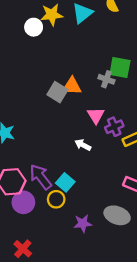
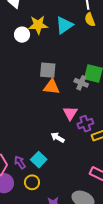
gray square: (57, 92) -> (48, 70), moved, turned -30
purple arrow: (41, 177) -> (20, 162), size x0.6
cyan square: (65, 182) -> (39, 160), moved

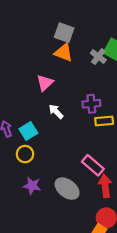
pink triangle: (70, 113) -> (45, 83), moved
yellow circle: (32, 182) -> (25, 154), moved

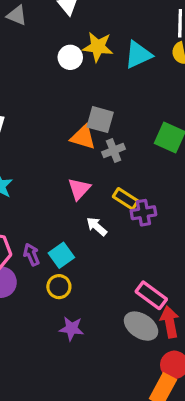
orange triangle: (64, 53) -> (83, 137), moved
gray cross: (98, 56) -> (114, 151), moved, turned 35
yellow rectangle: (104, 121) -> (126, 199), moved, turned 42
gray ellipse: (67, 189) -> (141, 326), moved

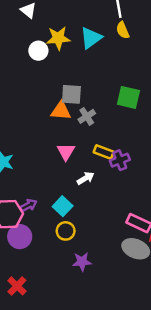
white arrow: (97, 226) -> (86, 178), turned 119
purple arrow: (31, 255) -> (28, 205), moved, turned 98

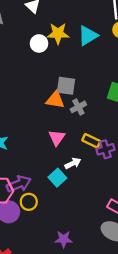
purple arrow: (28, 205) -> (19, 184), size x1.5
cyan square: (63, 206) -> (57, 178), moved
yellow circle: (66, 231) -> (29, 202), moved

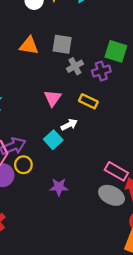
orange triangle: (55, 100) -> (29, 46), moved
purple cross: (105, 149) -> (101, 71), moved
purple star: (64, 239) -> (59, 187), moved

